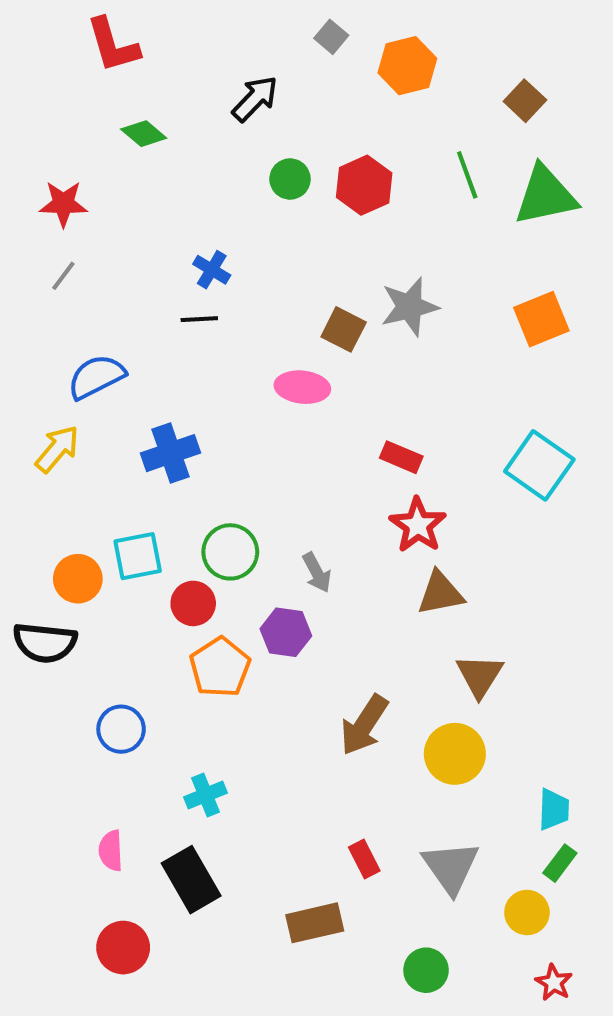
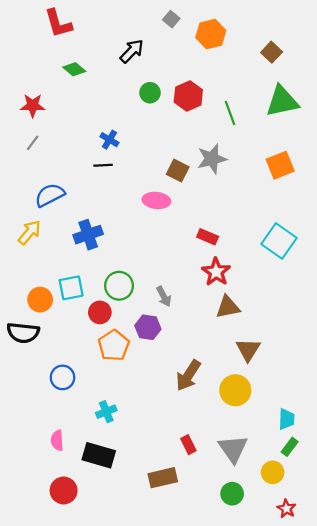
green line: (467, 175) -> (230, 113), moved
black rectangle: (191, 880) -> (99, 455), turned -44
green circle: (426, 970) -> (232, 494), moved

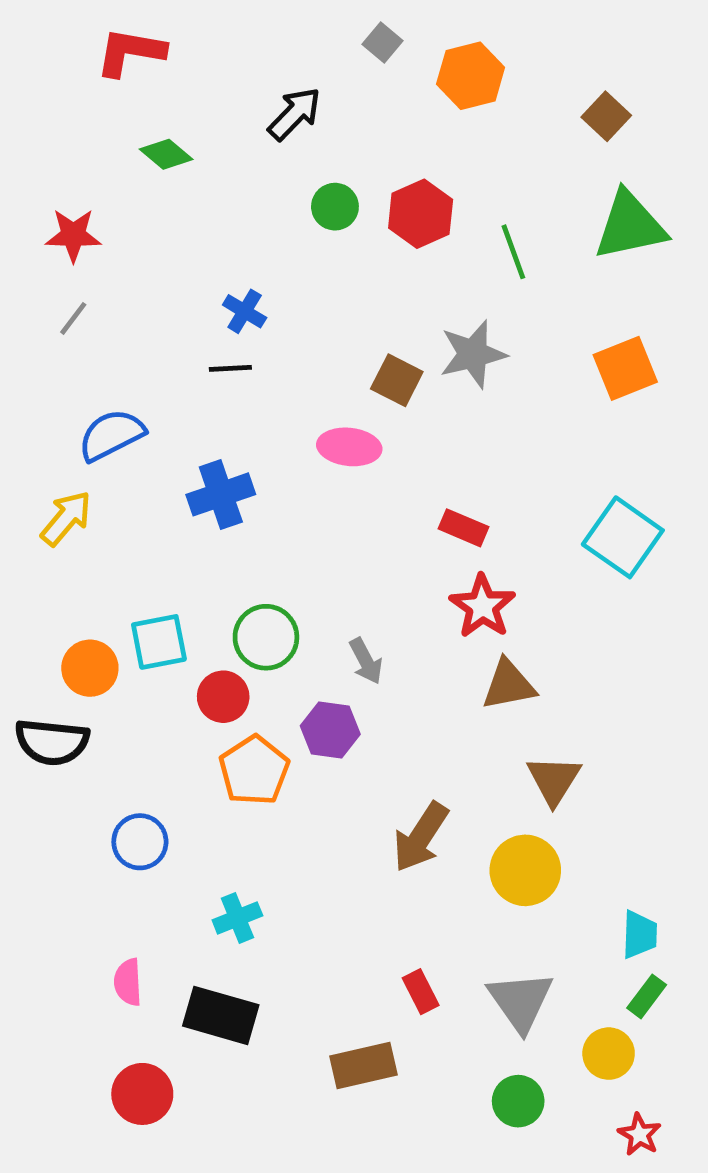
red L-shape: (58, 23) -> (130, 52), turned 116
blue cross: (88, 235) -> (221, 494), moved

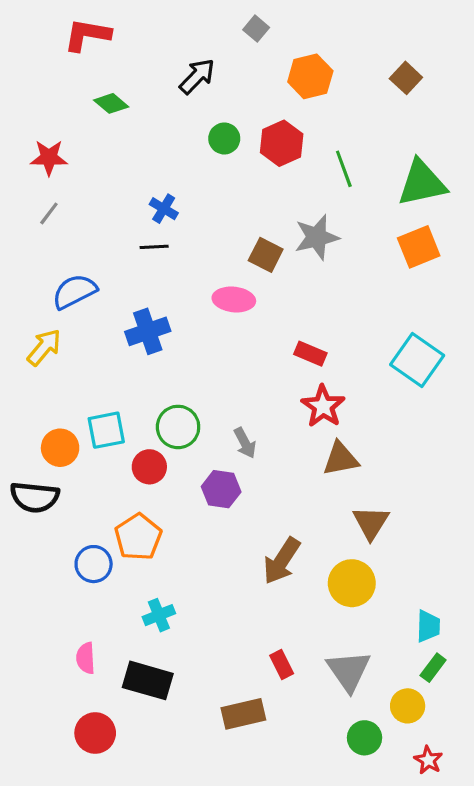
orange hexagon: (471, 76) -> (310, 76), moved
green triangle: (630, 226) -> (422, 183), moved
orange pentagon: (254, 770) -> (138, 537), moved
green circle: (518, 1101) -> (365, 738), moved

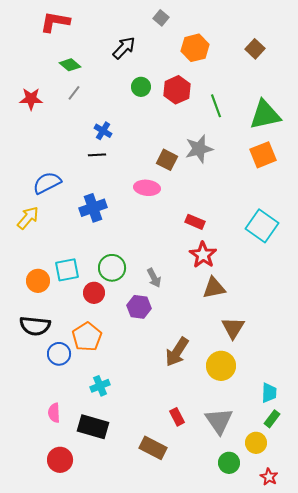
gray line: (49, 213) -> (74, 93), moved
black semicircle: (35, 497) -> (35, 326), moved
brown rectangle: (243, 714) -> (153, 448), turned 40

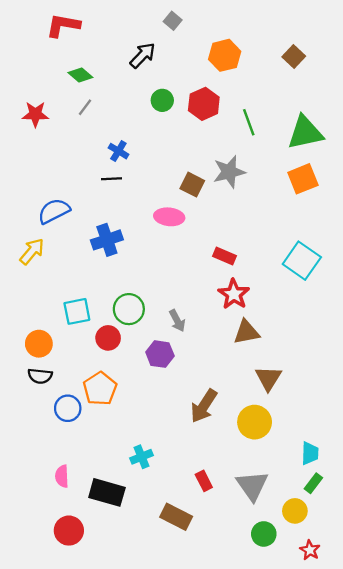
gray square: (161, 18) -> (173, 21), moved
orange circle: (38, 281) -> (39, 344), moved
black semicircle: (35, 326) -> (40, 376), size x0.7
cyan cross: (100, 386) -> (142, 457), moved

